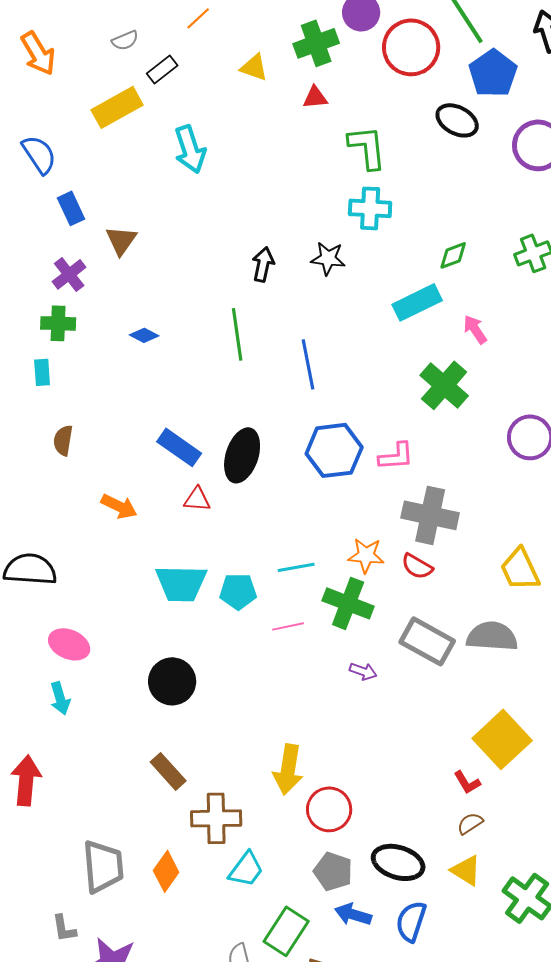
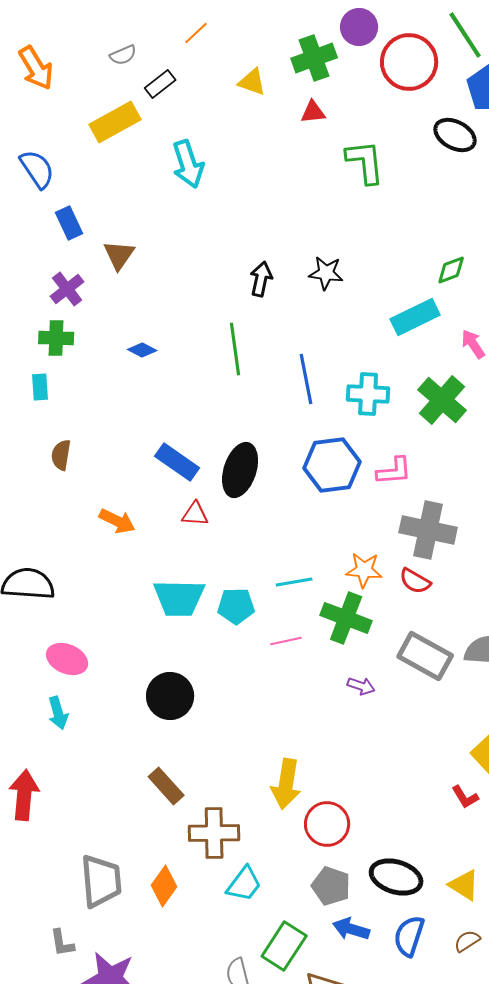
cyan cross: (370, 208) -> (368, 394), moved
brown semicircle: (470, 823) -> (467, 941), moved

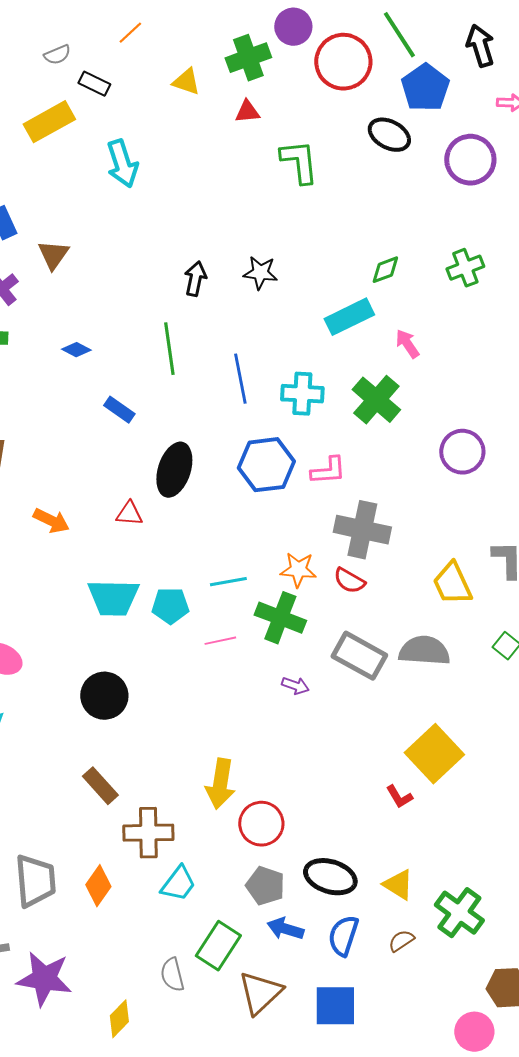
black rectangle: (160, 84) -> (94, 84), turned 64
blue rectangle: (177, 462) -> (119, 410), moved, size x0.7

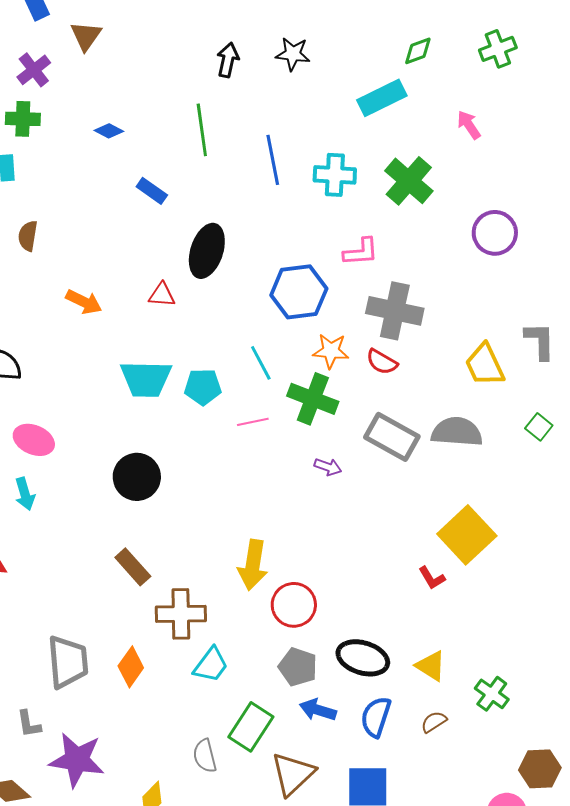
pink arrow: (407, 344) -> (469, 125), moved
blue hexagon: (266, 465) -> (299, 292), moved
cyan line: (228, 582) -> (261, 363), turned 72
green cross: (459, 913) -> (492, 694), size x0.7

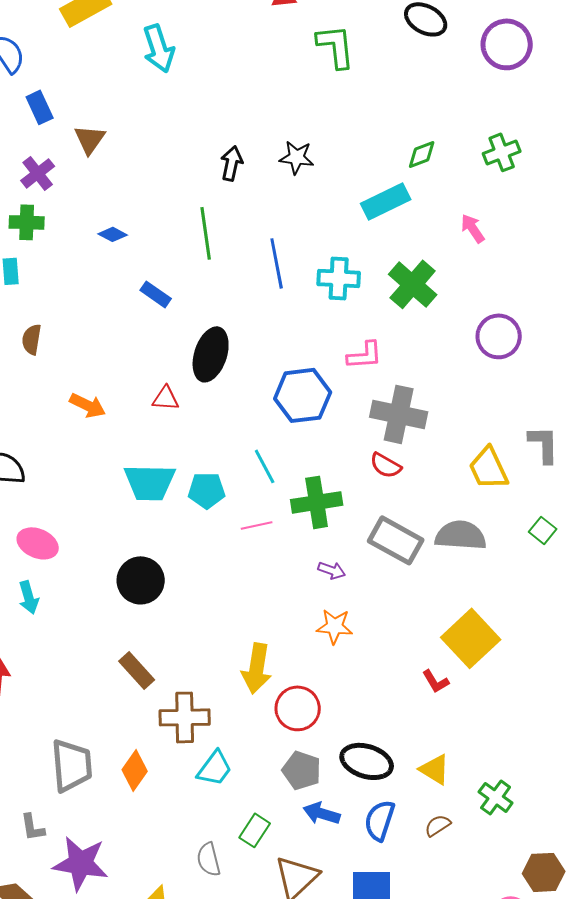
orange star: (331, 351) -> (335, 626), moved
green cross: (313, 399) -> (317, 502), turned -30
green rectangle: (251, 727) -> (255, 830), size x0.7

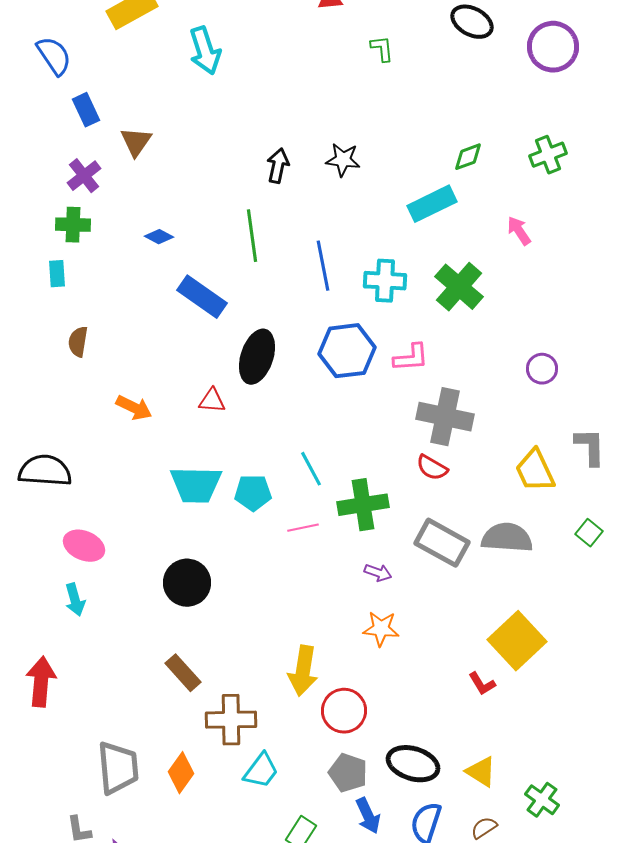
green L-shape: (336, 46) -> (382, 49), size x0.6
blue rectangle: (156, 294) -> (202, 297), size x1.6
purple circle: (499, 336) -> (542, 369), moved, size x0.7
blue hexagon: (303, 395) -> (347, 351), moved
blue arrow: (322, 813) -> (368, 816), turned -132

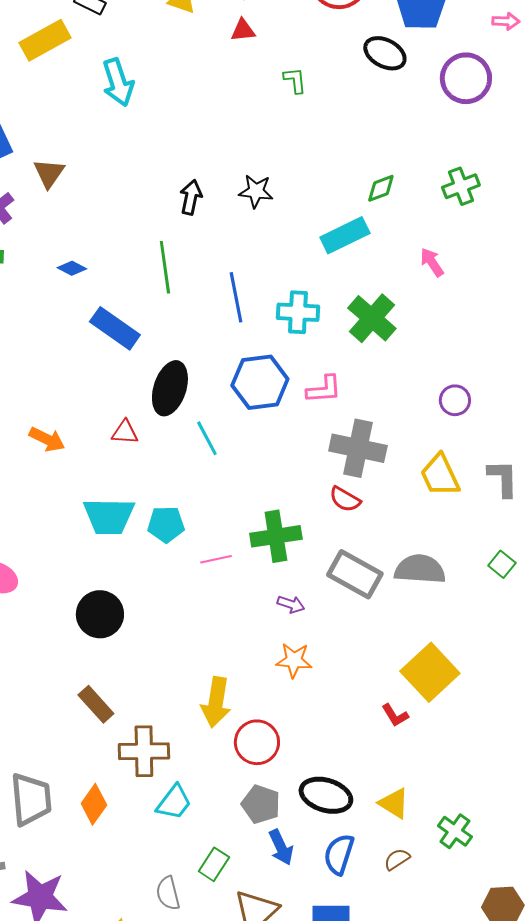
cyan line: (311, 469) -> (207, 438), moved
yellow trapezoid: (535, 471) -> (440, 475), moved

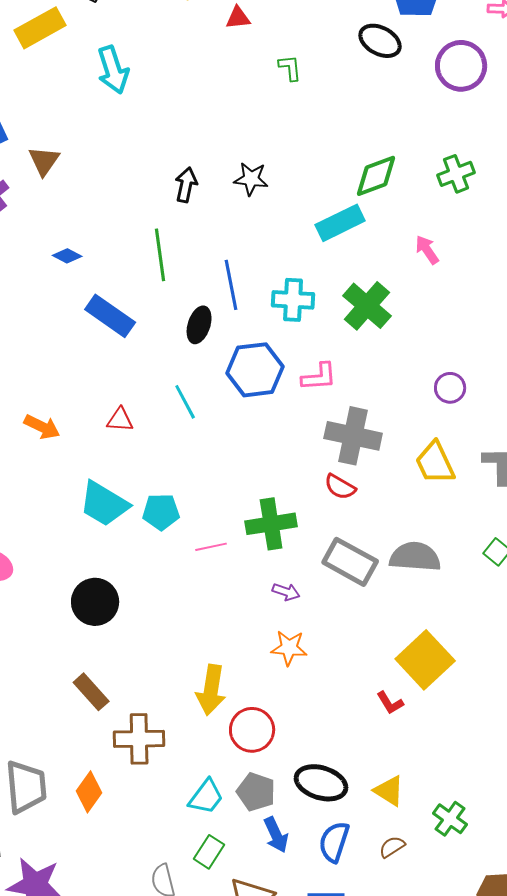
green diamond: (381, 188) -> (376, 176), size x1.5
black ellipse: (170, 388) -> (199, 325), moved, size x0.7
cyan line: (207, 438) -> (185, 402), moved
cyan trapezoid: (109, 516) -> (104, 504), turned 30
cyan trapezoid: (174, 802) -> (206, 797), moved

